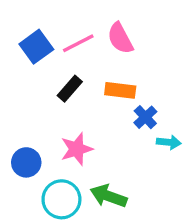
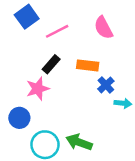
pink semicircle: (120, 38) -> (103, 28), moved
blue square: (36, 47) -> (27, 17), moved
pink star: (77, 149) -> (38, 89), moved

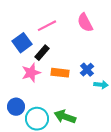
blue square: (27, 17) -> (22, 43), moved
orange rectangle: (88, 65) -> (60, 73), moved
blue circle: (19, 118) -> (16, 107), moved

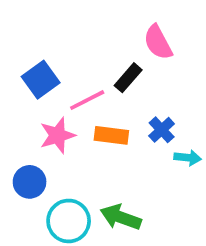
pink line: (47, 26) -> (87, 100), moved
black rectangle: (42, 53) -> (128, 78), moved
blue circle: (16, 107) -> (30, 182), moved

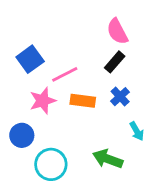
black rectangle: (128, 78) -> (115, 62), moved
cyan arrow: (188, 158) -> (137, 131), moved, turned 54
green arrow: (121, 217) -> (108, 159), moved

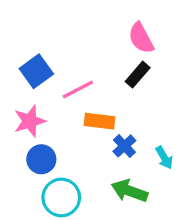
blue cross: (120, 97) -> (124, 146), moved
pink star: (43, 101) -> (30, 121), moved
blue circle: (22, 135) -> (41, 159), moved

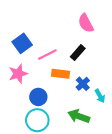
black rectangle: (138, 75) -> (78, 53), moved
blue cross: (124, 146) -> (83, 84), moved
blue circle: (41, 159) -> (38, 97), moved

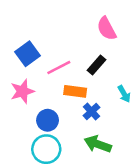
blue cross: (83, 84) -> (91, 111), moved
cyan arrow: (100, 96) -> (124, 94), moved

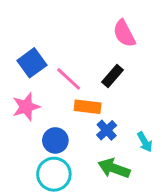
pink line: (59, 68) -> (69, 79), turned 70
cyan arrow: (124, 94) -> (145, 142), moved

